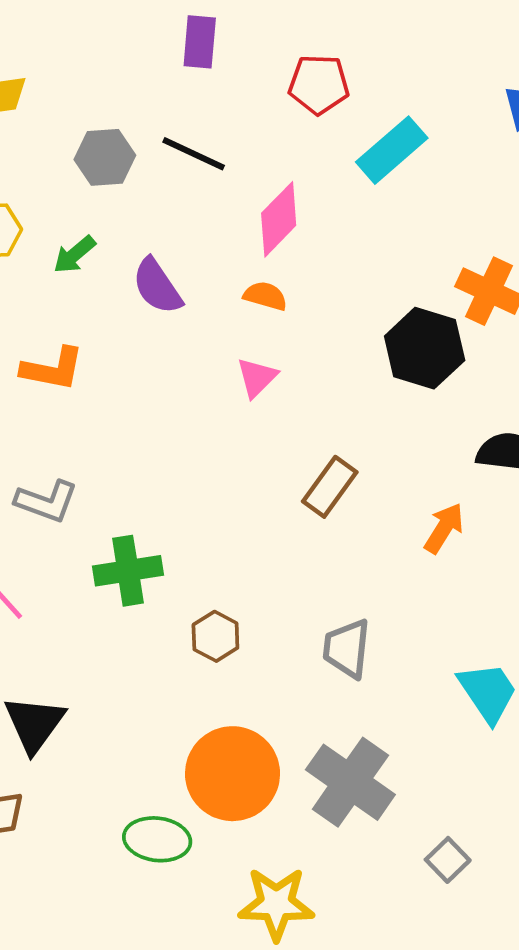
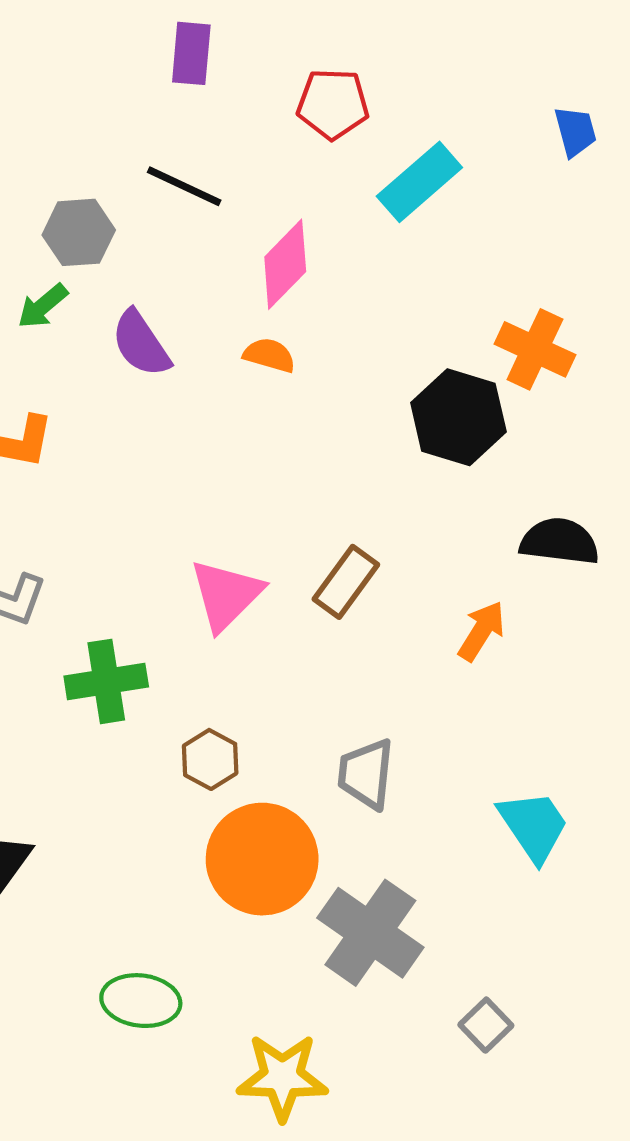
gray hexagon: (105, 157) -> (79, 232), moved
pink triangle: (257, 377) -> (226, 595), moved, size x1.5
orange circle: (233, 774) -> (262, 859), moved

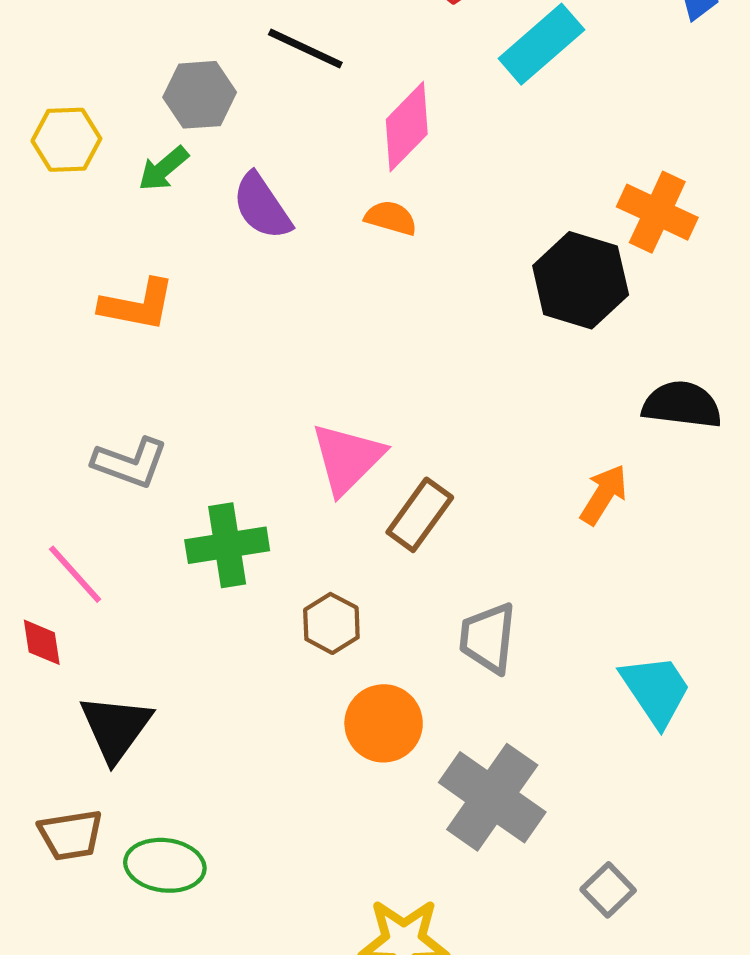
brown rectangle: (346, 582) -> (420, 515), moved
orange circle: (262, 859) -> (384, 723), size x0.7
green ellipse: (141, 1001) -> (165, 865), moved

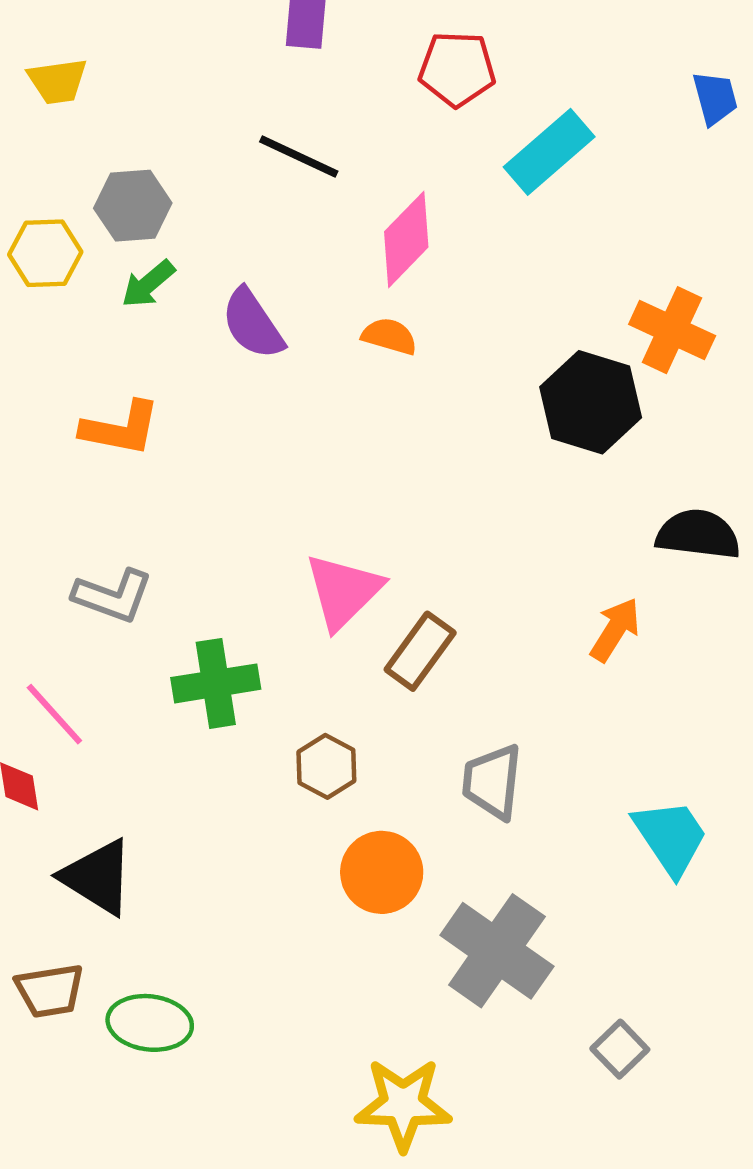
gray hexagon: (200, 95) -> (133, 206), moved
black triangle: (116, 728) -> (97, 877), turned -34

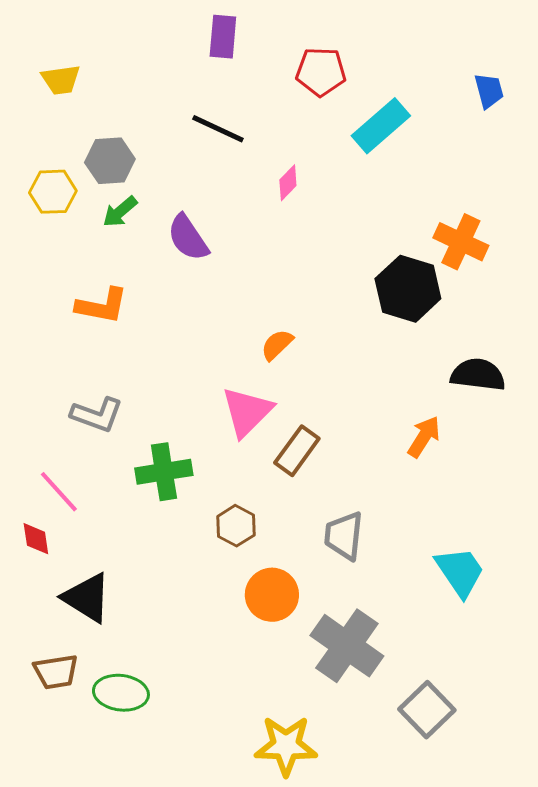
pink diamond: (406, 239) -> (288, 183), size x0.6
orange semicircle: (389, 336) -> (277, 345), moved, turned -60
gray square: (620, 1049) -> (427, 710), size x1.5

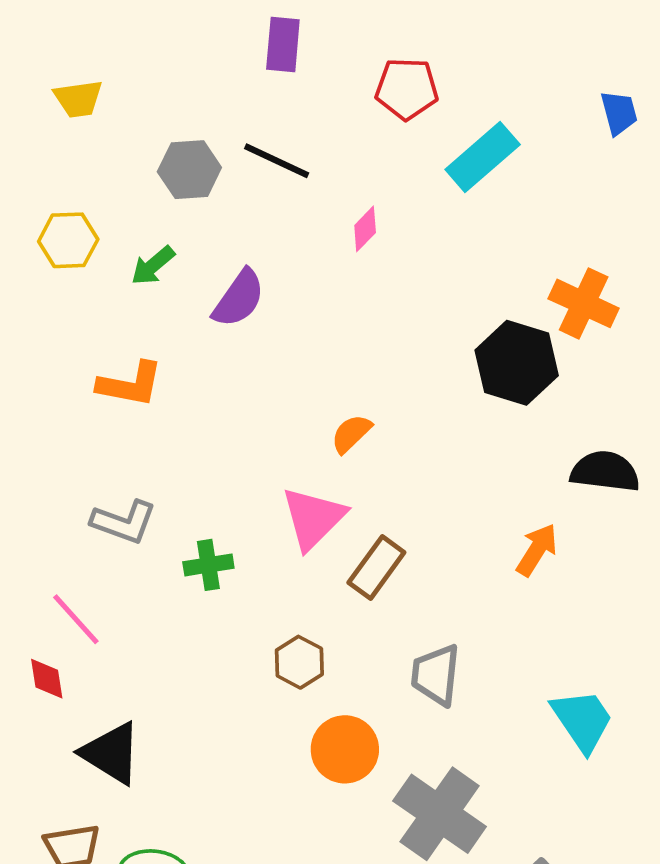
gray hexagon: (110, 161) -> (189, 170), moved
purple semicircle: (188, 238) -> (239, 298), turned -111
green cross: (164, 472) -> (208, 565), moved, size x0.7

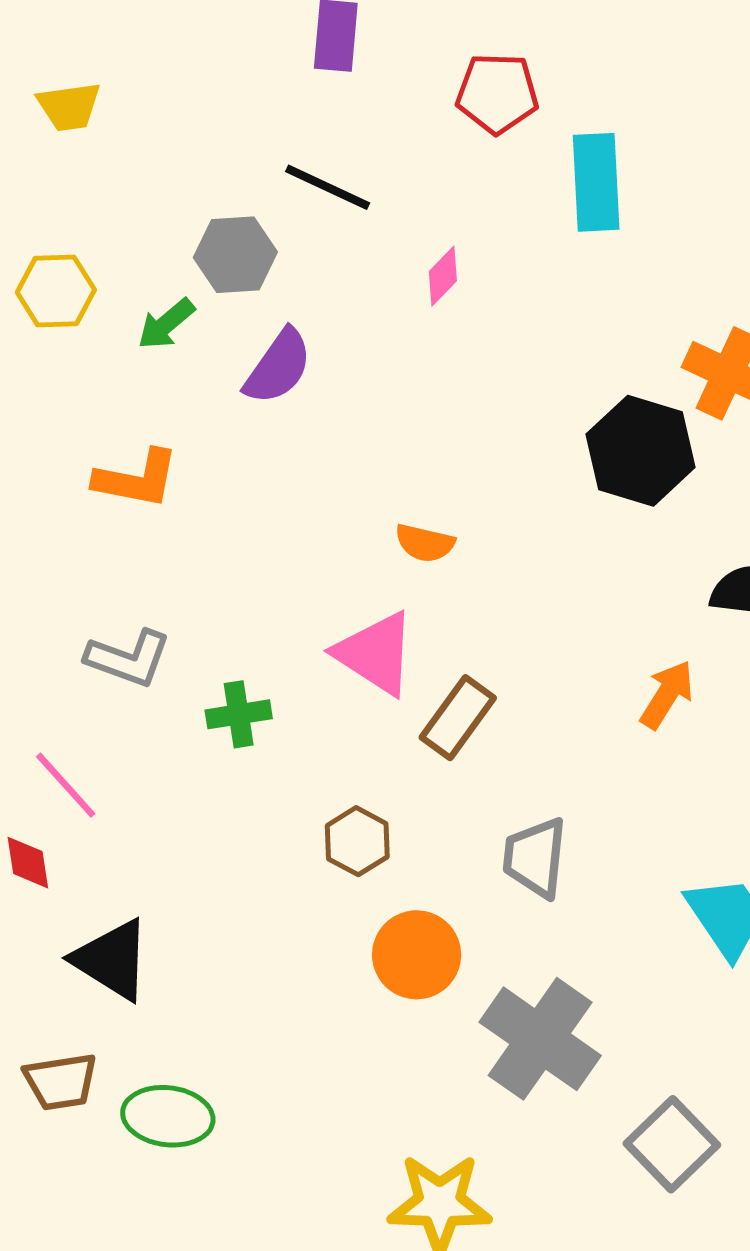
cyan rectangle: (483, 157) -> (596, 182), turned -52
gray hexagon: (189, 170) -> (235, 255), moved
orange semicircle: (351, 434) -> (425, 543), turned -123
pink triangle: (313, 518) -> (375, 653), turned -42

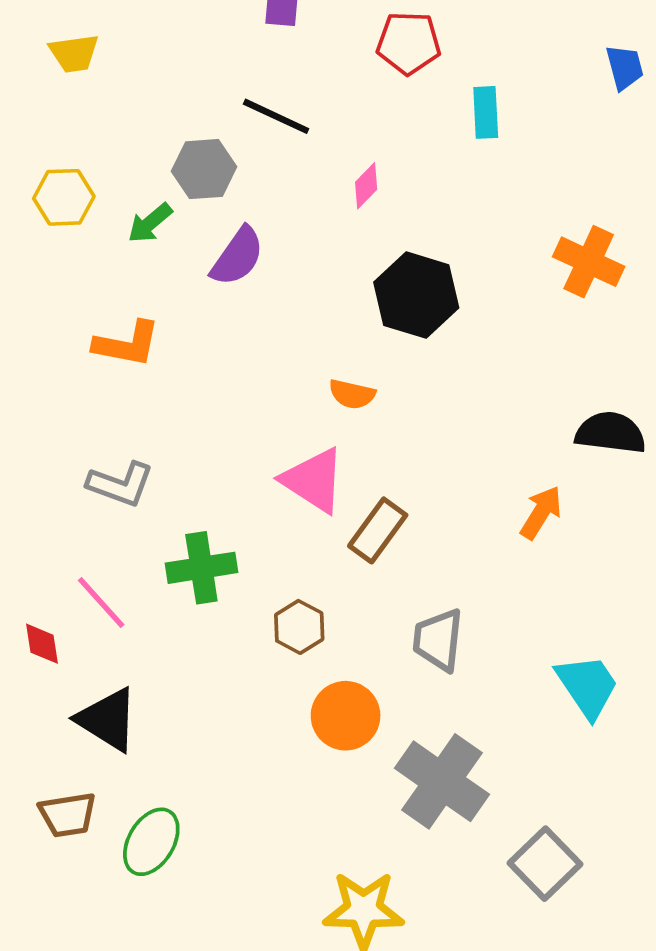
cyan rectangle: (596, 182) -> (486, 112), size x0.7
black hexagon: (641, 451) -> (416, 295), moved
green cross: (239, 714) -> (201, 568), moved, size x1.4
pink line: (66, 785) -> (101, 603), moved
green ellipse: (168, 1116) -> (151, 842), turned -66

